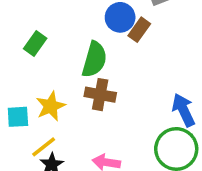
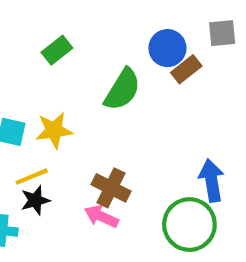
brown cross: (100, 95) -> (111, 188), moved

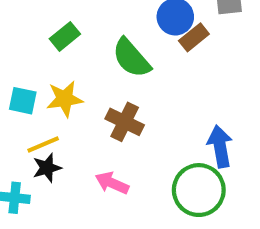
green rectangle: (57, 50) -> (65, 36), moved
green semicircle: (122, 90) -> (131, 58), turned 108
brown cross: (111, 188) -> (125, 122), moved

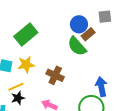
green rectangle: (65, 36) -> (26, 34), size x1.6
green semicircle: (131, 58) -> (77, 46), moved

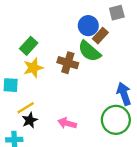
green rectangle: (26, 34) -> (29, 46), size x0.7
yellow star: (26, 65) -> (33, 68), moved
brown cross: (55, 75) -> (68, 63), moved

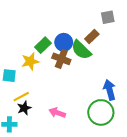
blue circle: (88, 26) -> (64, 42), moved
green rectangle: (29, 46) -> (43, 45), moved

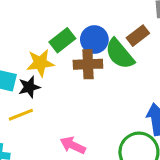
brown cross: (61, 59) -> (88, 64), turned -30
black star: (24, 108) -> (29, 87), moved

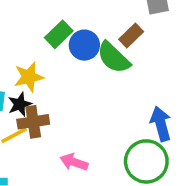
green rectangle: (62, 40) -> (59, 34), moved
brown cross: (88, 64) -> (33, 122), moved

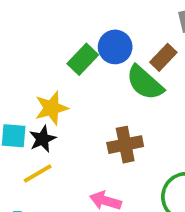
blue circle: (84, 45) -> (115, 47), moved
brown cross: (33, 122) -> (125, 145), moved

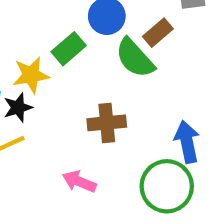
green rectangle: (83, 59) -> (69, 49), moved

